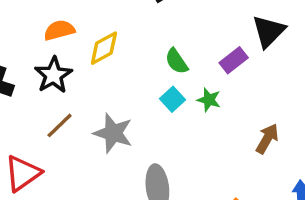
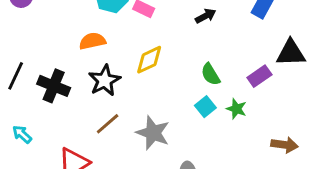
orange semicircle: (59, 30) -> (92, 41), moved
black triangle: (269, 31) -> (291, 53), turned 40
brown arrow: (267, 139) -> (285, 145), turned 65

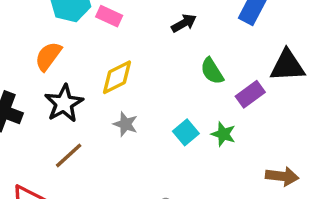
orange semicircle: (92, 41) -> (48, 56), turned -40
green semicircle: (211, 74) -> (212, 71), moved
gray star: (153, 133) -> (125, 124), moved, size x0.6

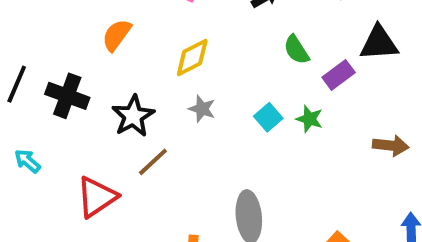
black star: (64, 103) -> (133, 116), moved
brown line: (69, 155) -> (153, 162), moved
brown arrow: (282, 176) -> (391, 146), moved

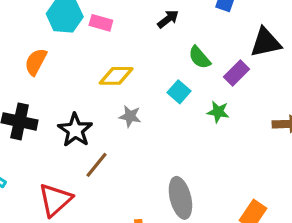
orange semicircle: (117, 35) -> (36, 62), moved
yellow diamond: (192, 58) -> (116, 76), turned 36
cyan square: (268, 117) -> (179, 92), moved

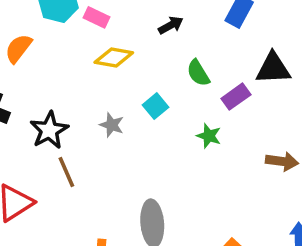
yellow diamond: (116, 76) -> (114, 57), moved
cyan square: (179, 92) -> (155, 106), moved
brown line: (97, 165) -> (66, 172), turned -72

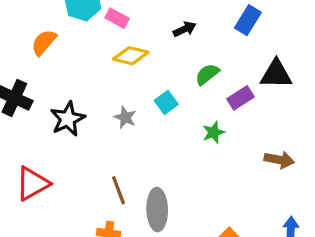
green semicircle: (198, 73) -> (207, 74), turned 80
green star: (209, 136) -> (214, 132), turned 30
brown line: (66, 172) -> (118, 190), moved

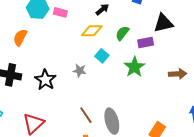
yellow diamond: (131, 56) -> (92, 31), moved
purple rectangle: (241, 98) -> (146, 42), turned 35
green star: (214, 132) -> (134, 67), size x1.5

